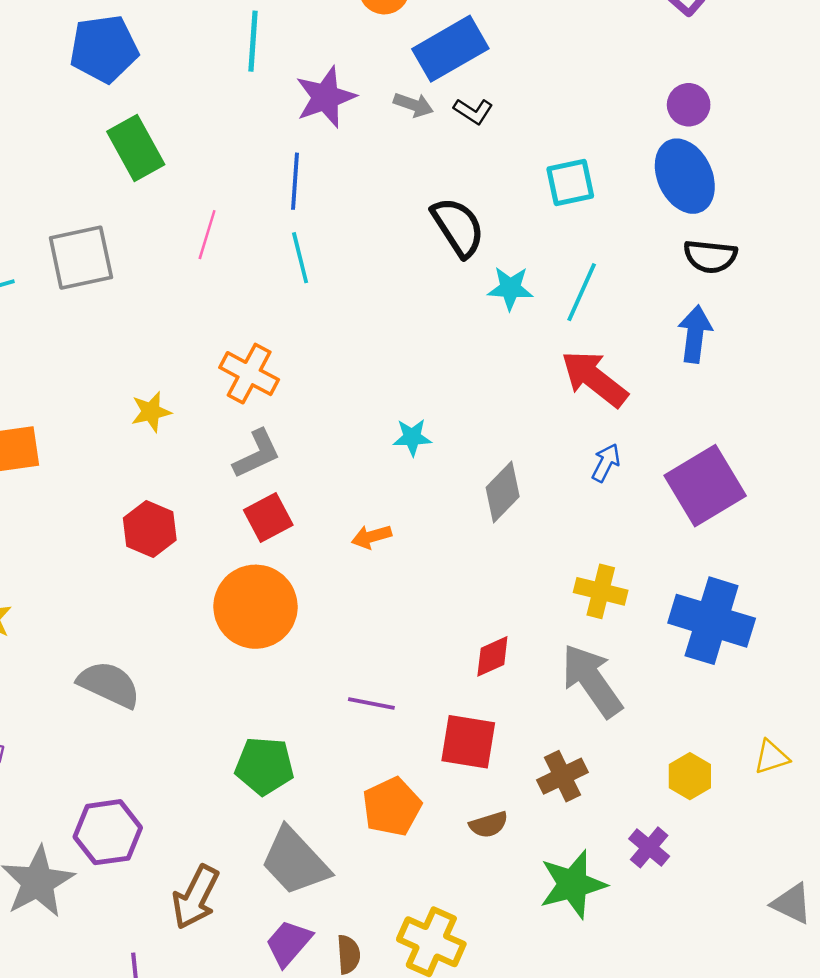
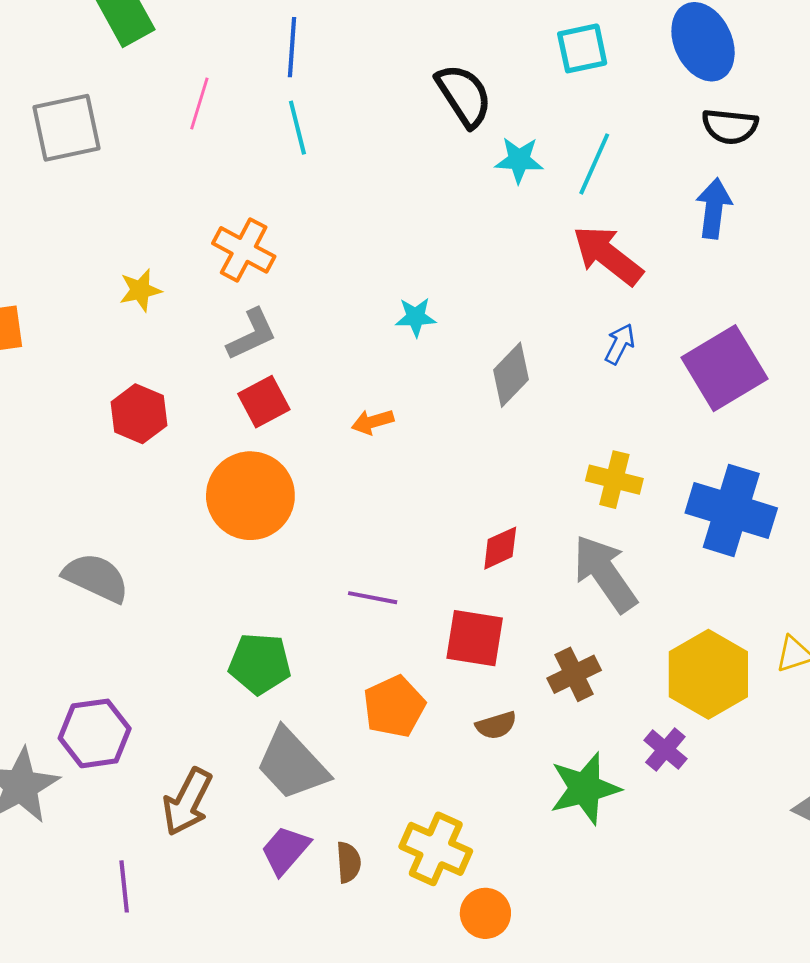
yellow hexagon: (690, 776) -> (708, 674), size x1.8

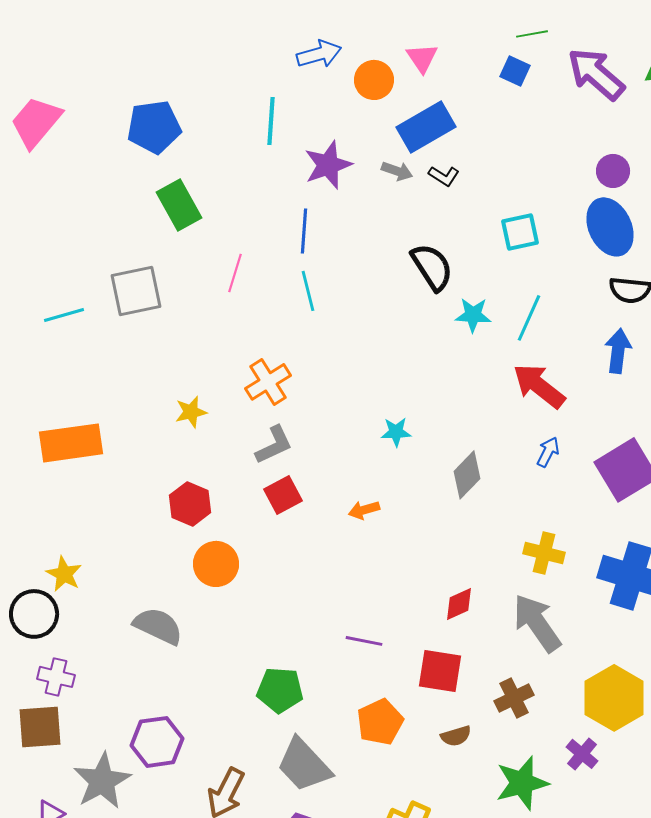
orange cross: (244, 250) -> (268, 382), turned 30
orange circle: (250, 496) -> (216, 564), moved, size x0.7

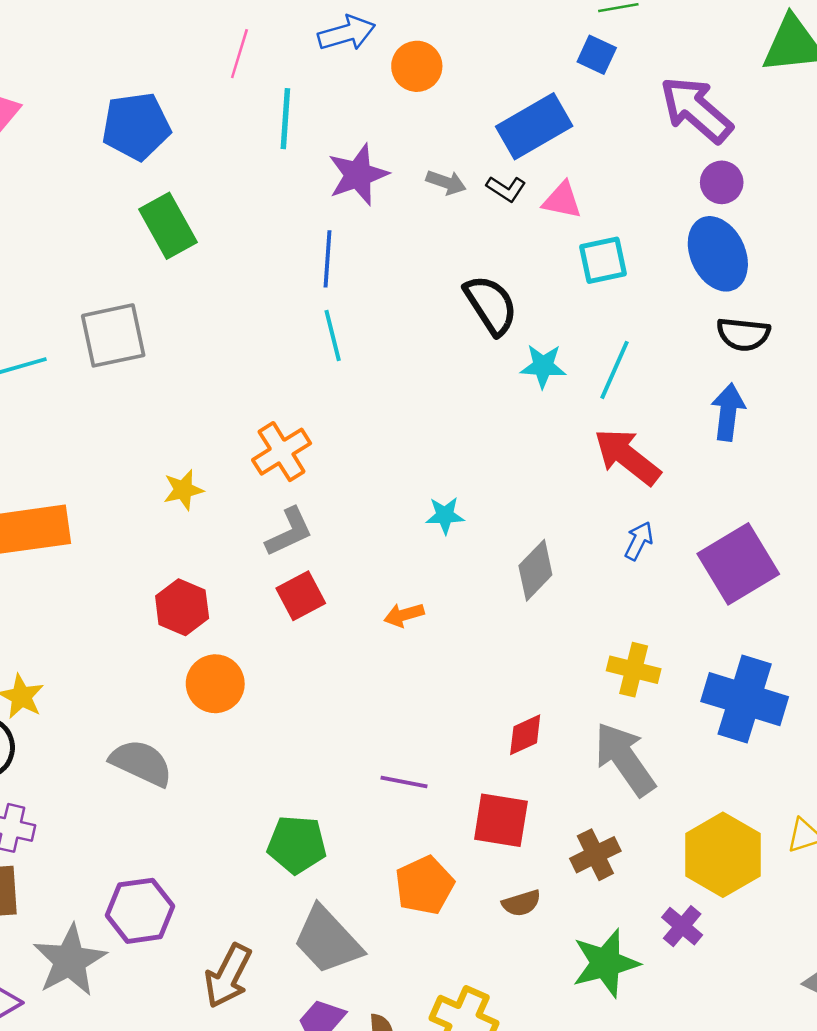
pink triangle: (422, 58) -> (562, 200), moved, turned -44
purple arrow: (596, 74) -> (696, 110), moved
blue rectangle: (426, 127) -> (534, 126), moved
pink line: (235, 273) -> (239, 54), moved

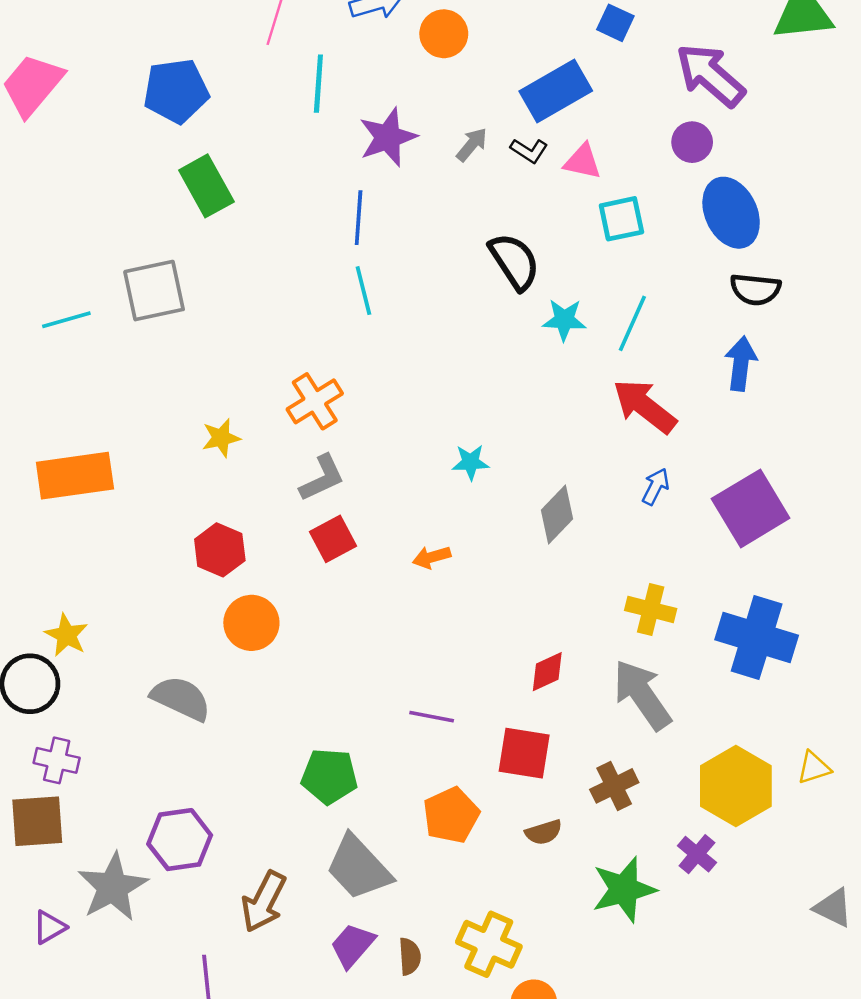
gray arrow: (446, 182) -> (472, 145), turned -69
purple circle: (722, 182) -> (692, 142), moved

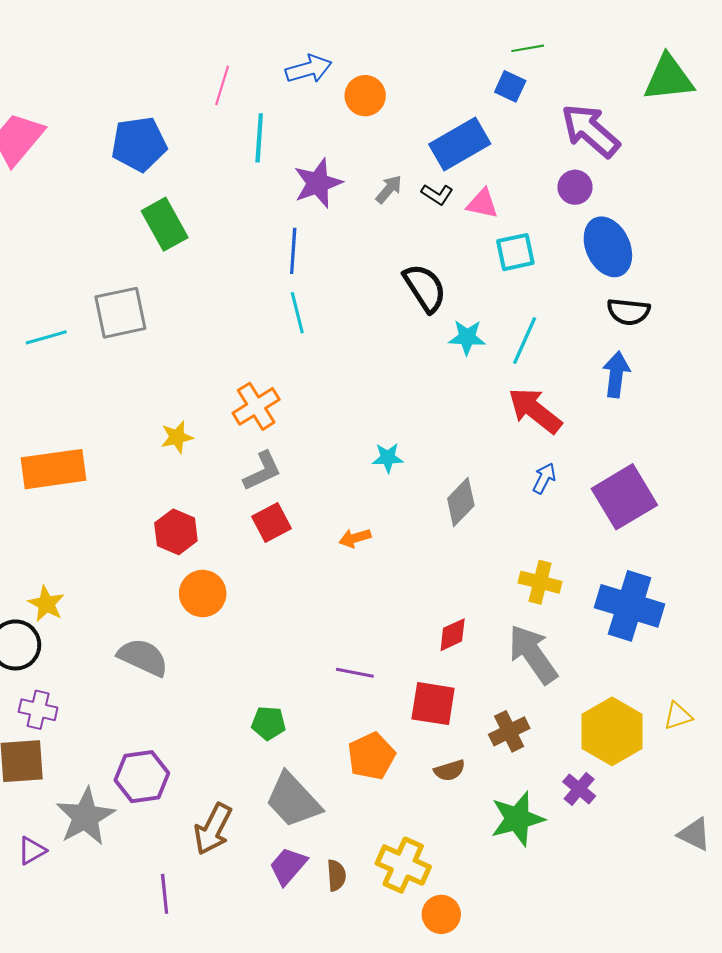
green pentagon: (329, 776) -> (268, 723), size x0.7

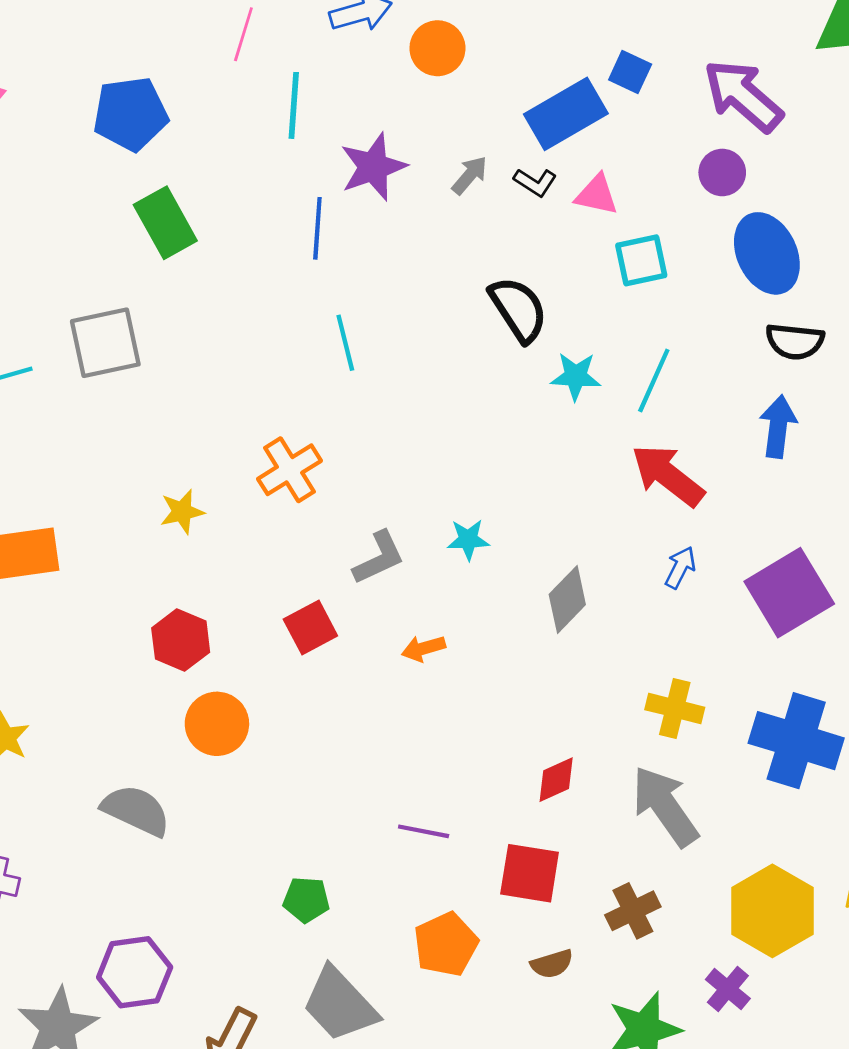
blue square: (510, 86) -> (630, 72), moved
blue line: (293, 251) -> (317, 228), moved
gray L-shape: (262, 471) -> (379, 558), moved

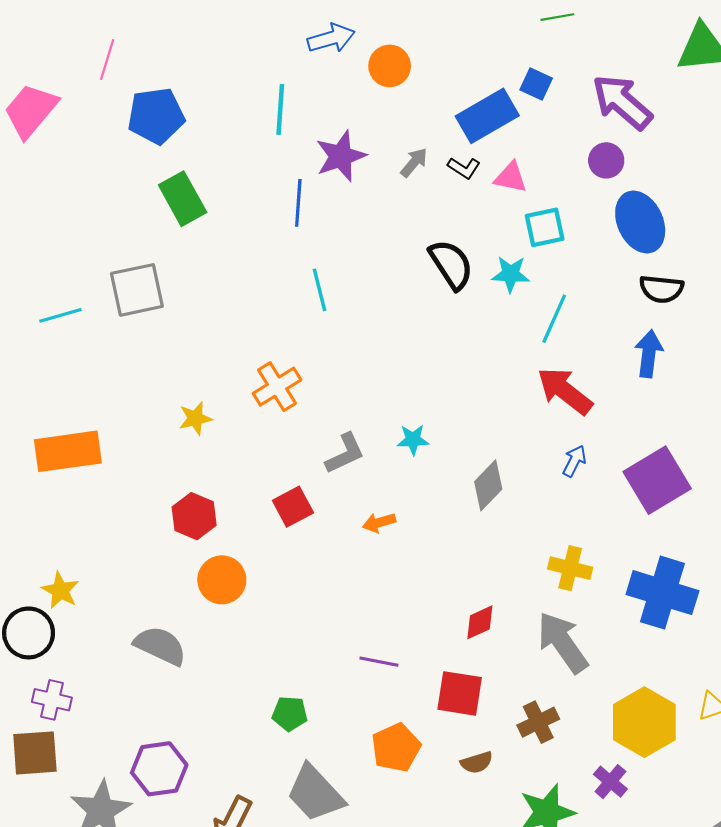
pink line: (243, 34) -> (107, 60), moved
cyan star: (576, 376) -> (511, 274), moved

